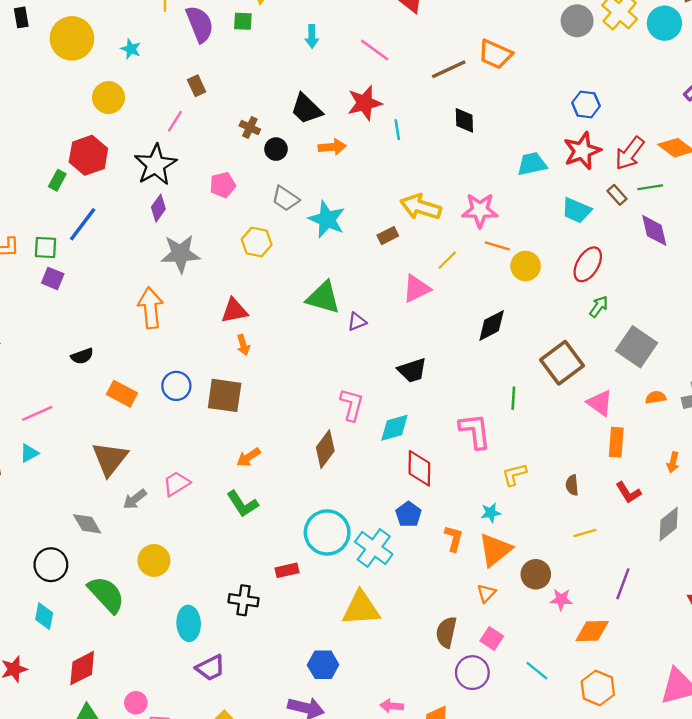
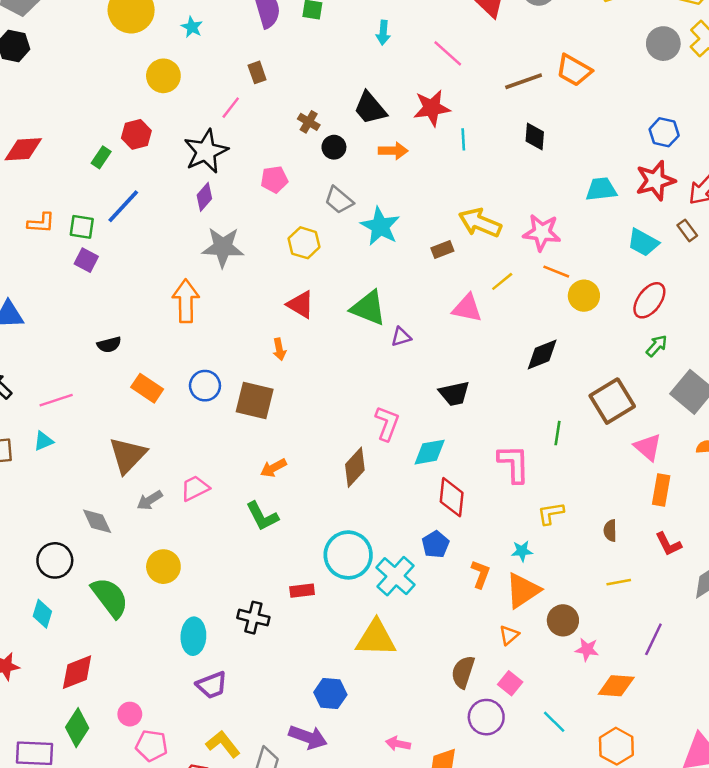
red hexagon: (88, 155) -> (136, 134), size x0.7
pink triangle: (416, 289) -> (467, 308), turned 32
red triangle: (234, 311) -> (301, 305), moved, turned 36

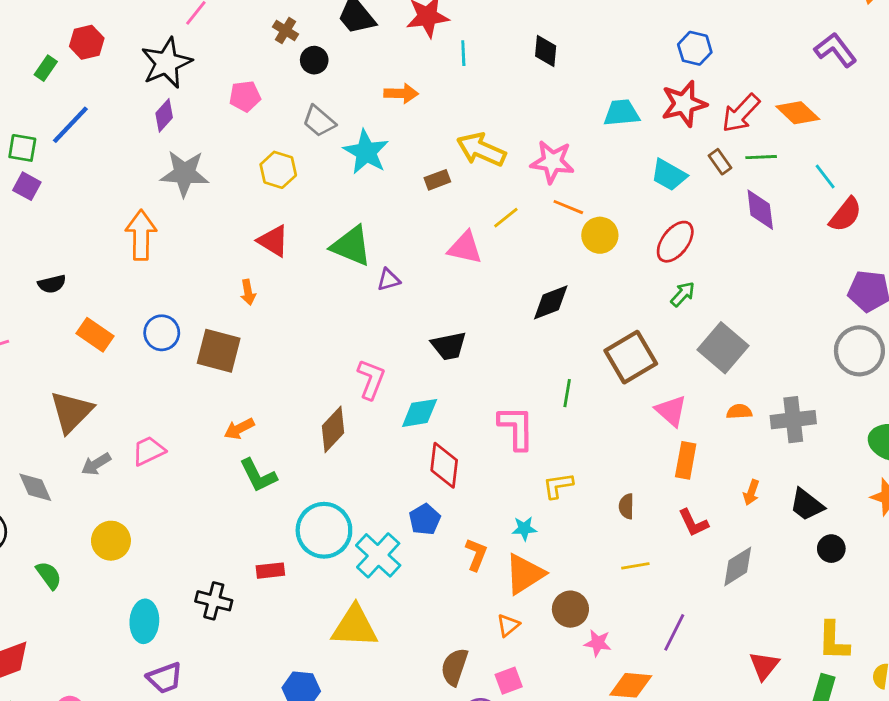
orange arrow: (393, 151) -> (401, 93), moved
green L-shape: (262, 516) -> (258, 475), moved
green semicircle: (110, 597) -> (49, 575), size x0.6
pink square: (510, 683) -> (509, 681), turned 30

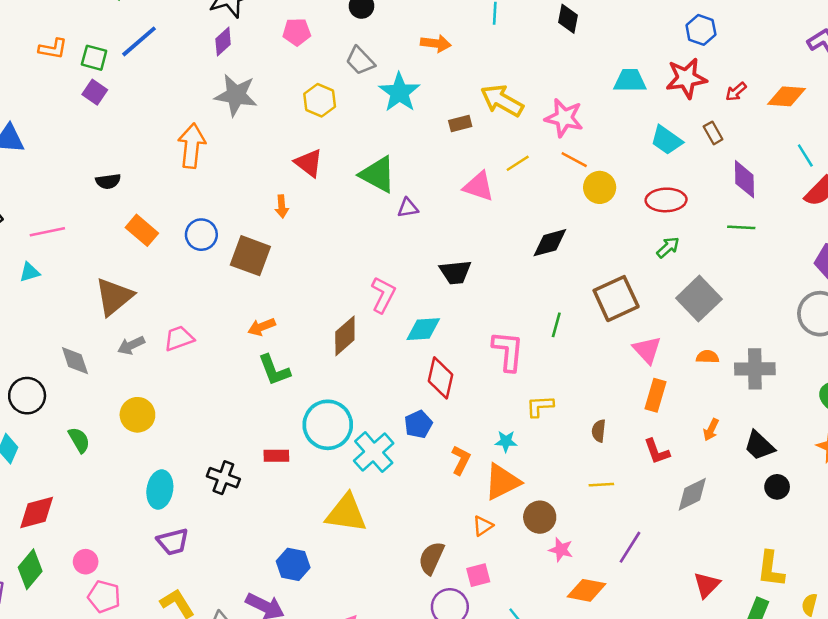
red arrow: (741, 113) -> (736, 92), size x0.6
orange diamond: (798, 113) -> (787, 96), turned -45
green line: (761, 157) -> (741, 227), moved
red ellipse: (675, 242) -> (666, 200), turned 45

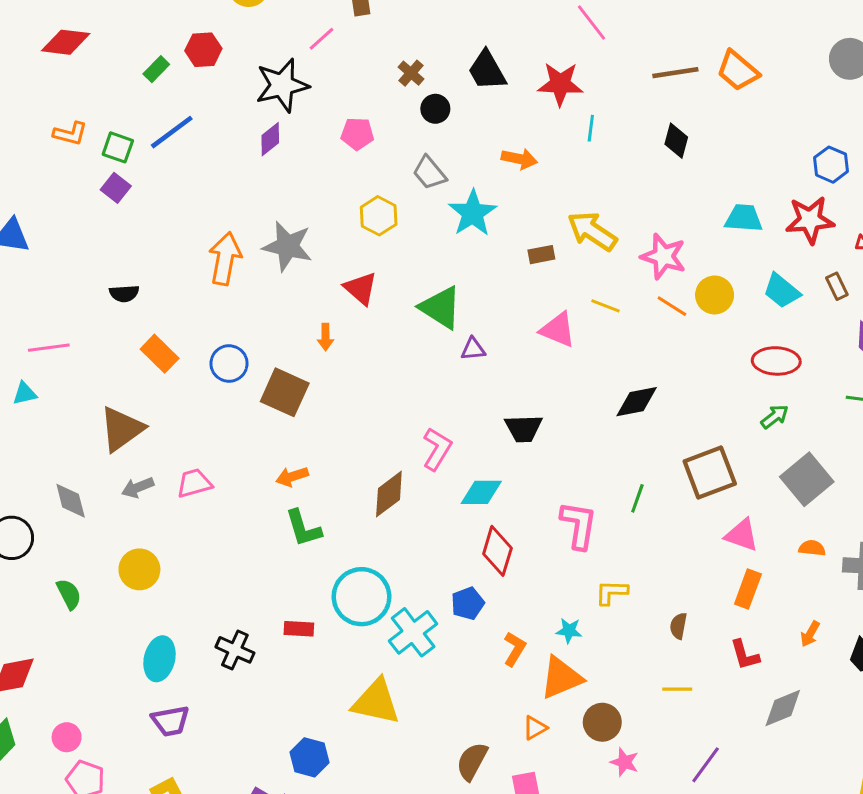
gray star: (236, 95) -> (287, 246), moved
yellow line: (518, 163) -> (606, 306), turned 50
yellow circle: (600, 187) -> (715, 295), moved
pink triangle: (647, 350) -> (742, 535), turned -32

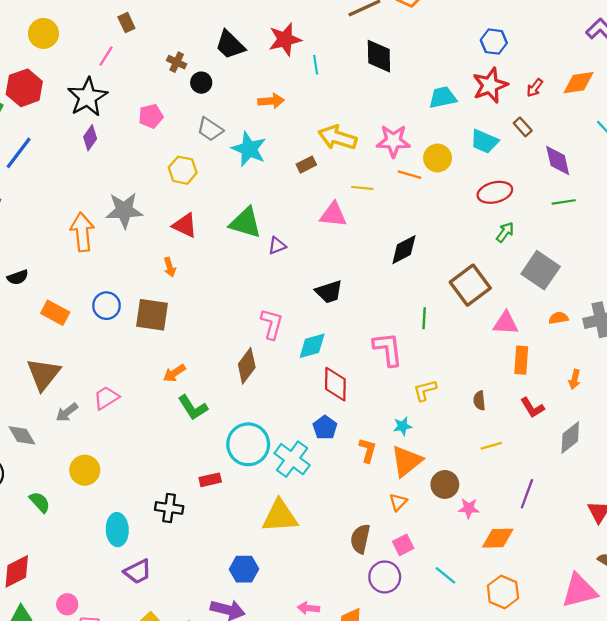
red hexagon: (203, 50) -> (24, 88), size x1.4
black diamond: (676, 141) -> (379, 56), size x1.4

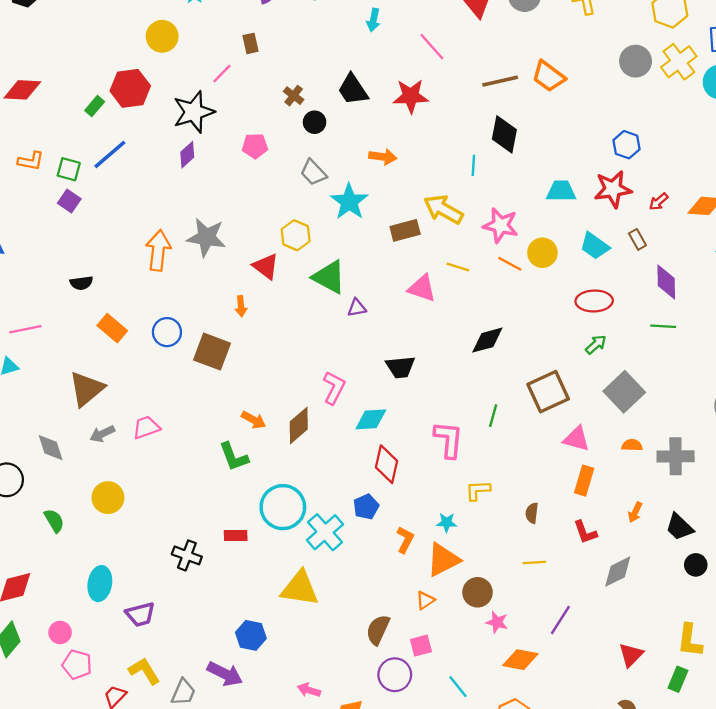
cyan line: (316, 65) -> (473, 165), moved
brown rectangle: (306, 165) -> (405, 230), size x1.4
yellow hexagon: (183, 170) -> (296, 235), moved
orange arrow: (174, 373) -> (254, 420), moved, turned -130
cyan ellipse: (117, 530) -> (100, 584), moved

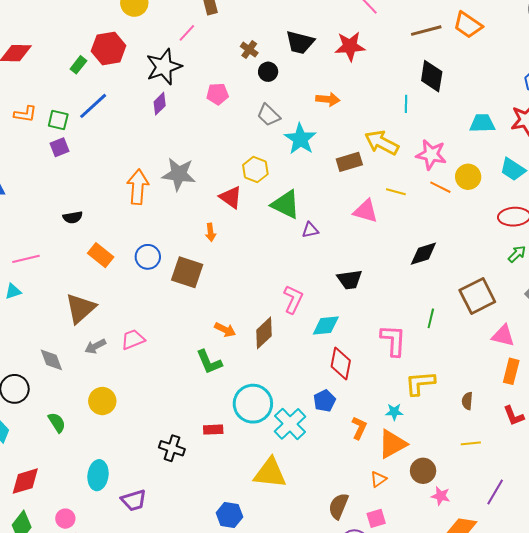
black trapezoid: (353, 89) -> (300, 42), turned -40
purple square: (69, 201) -> (60, 147), turned 36
yellow L-shape: (478, 490) -> (420, 383), size x1.4

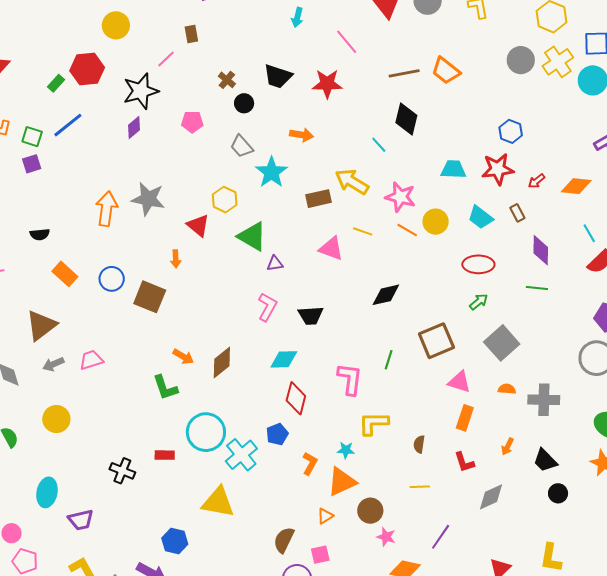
cyan line: (406, 104) -> (379, 145), turned -48
pink L-shape: (293, 299) -> (267, 307), moved

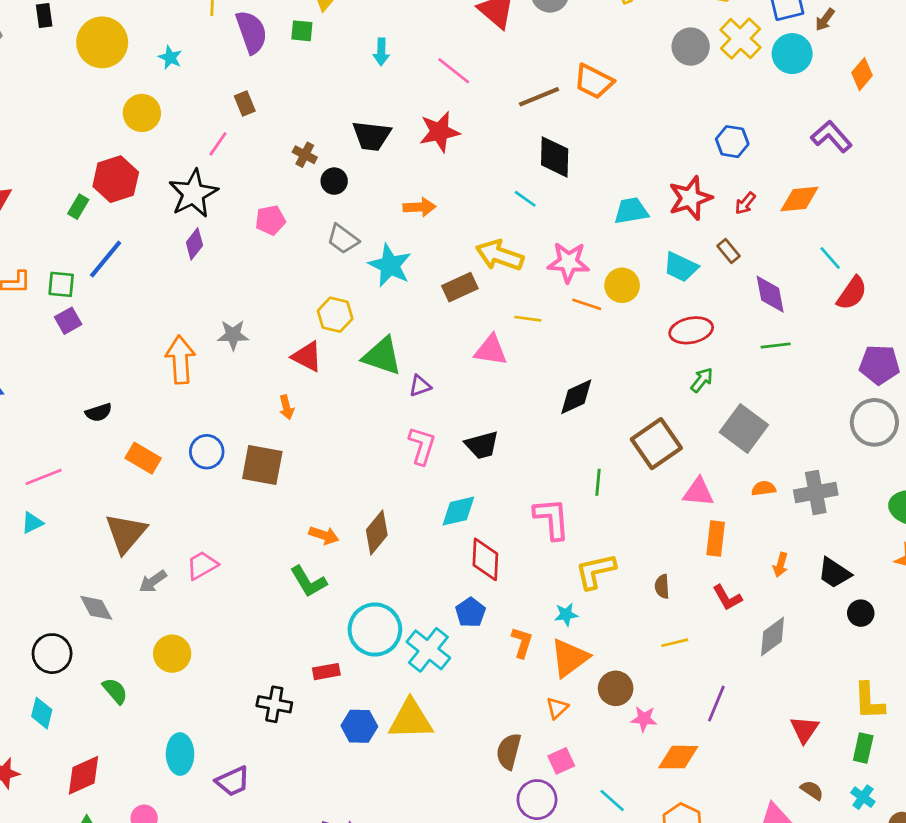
blue hexagon: (511, 131) -> (732, 142), moved
gray star: (148, 199) -> (233, 335), size x0.7
blue hexagon: (175, 541) -> (359, 726), moved

